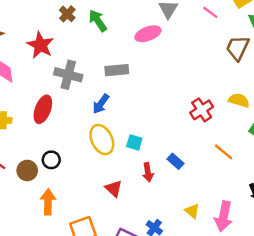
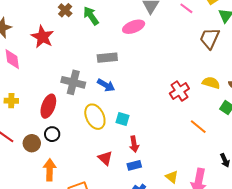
gray cross: (68, 75) -> (73, 82), moved
blue arrow: (101, 104) -> (106, 85), moved, turned -96
red ellipse: (43, 109) -> (48, 106), moved
blue rectangle: (175, 161) -> (134, 165), moved, turned -56

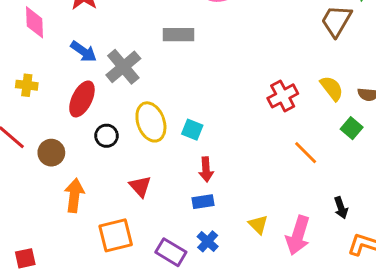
gray cross: (73, 82) -> (123, 67), turned 30
yellow semicircle: (211, 83) -> (332, 88), turned 30
blue arrow: (106, 85) -> (83, 51), moved
black circle: (52, 134) -> (106, 136), moved
red triangle: (105, 158) -> (140, 186), moved

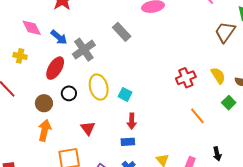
pink diamond: (34, 22) -> (32, 28), moved, turned -30
gray rectangle: (178, 35) -> (122, 32), turned 42
brown circle: (51, 153) -> (44, 103), moved

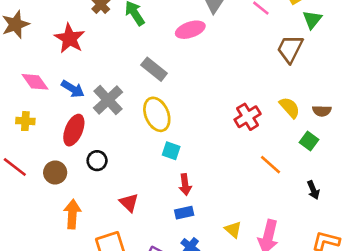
yellow ellipse: (99, 87) -> (157, 114), moved
brown circle: (44, 103) -> (55, 172), moved
black arrow: (217, 154) -> (313, 190), moved

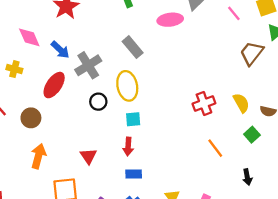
cyan square: (171, 151) -> (133, 119), turned -35
black circle: (97, 161) -> (98, 102), moved
red arrow: (185, 185) -> (128, 146), moved

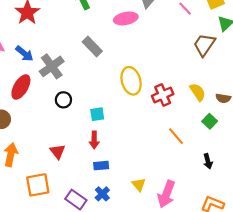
yellow ellipse: (127, 86) -> (131, 81), moved

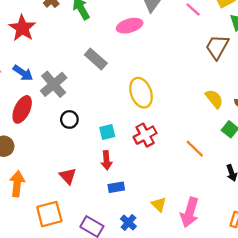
red cross: (163, 95) -> (145, 135), moved
blue cross: (102, 194) -> (128, 223), moved

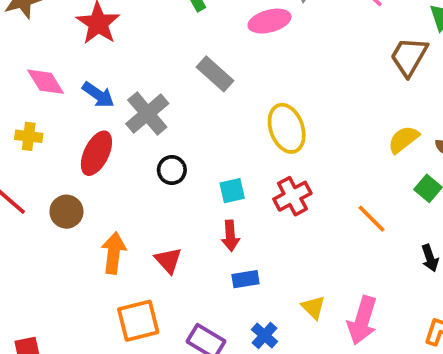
yellow semicircle: (214, 99) -> (403, 139), turned -90
orange arrow: (17, 184) -> (114, 253), moved

